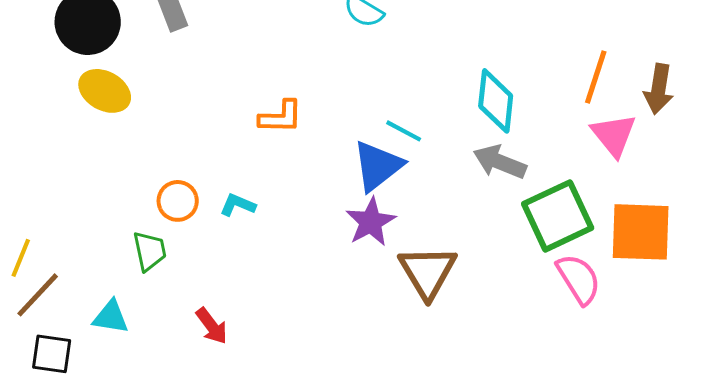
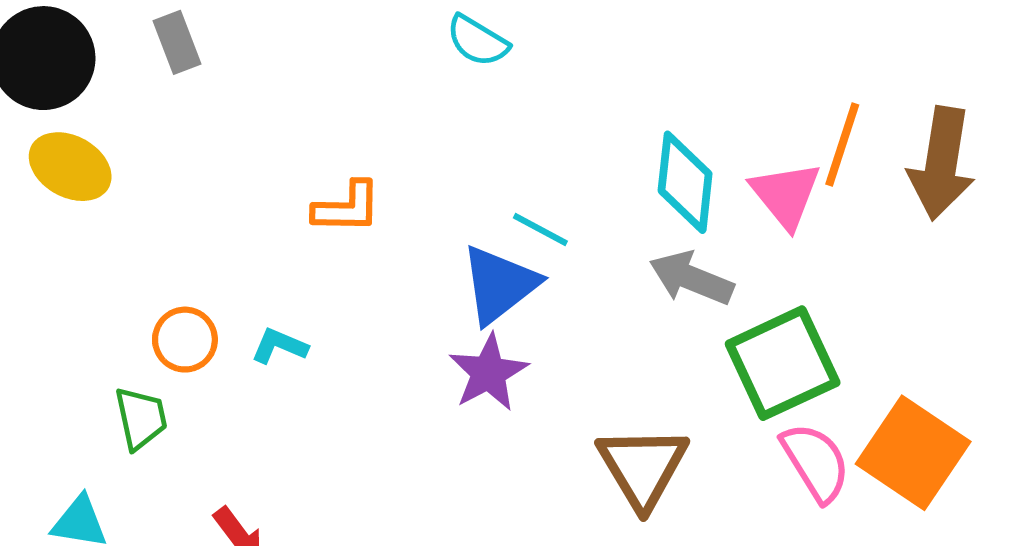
brown arrow: (659, 89) -> (941, 163), size x1.4
pink triangle: (614, 135) -> (786, 195), moved
orange square: (641, 232) -> (913, 453), moved, turned 32
brown triangle: (428, 272) -> (643, 467), moved

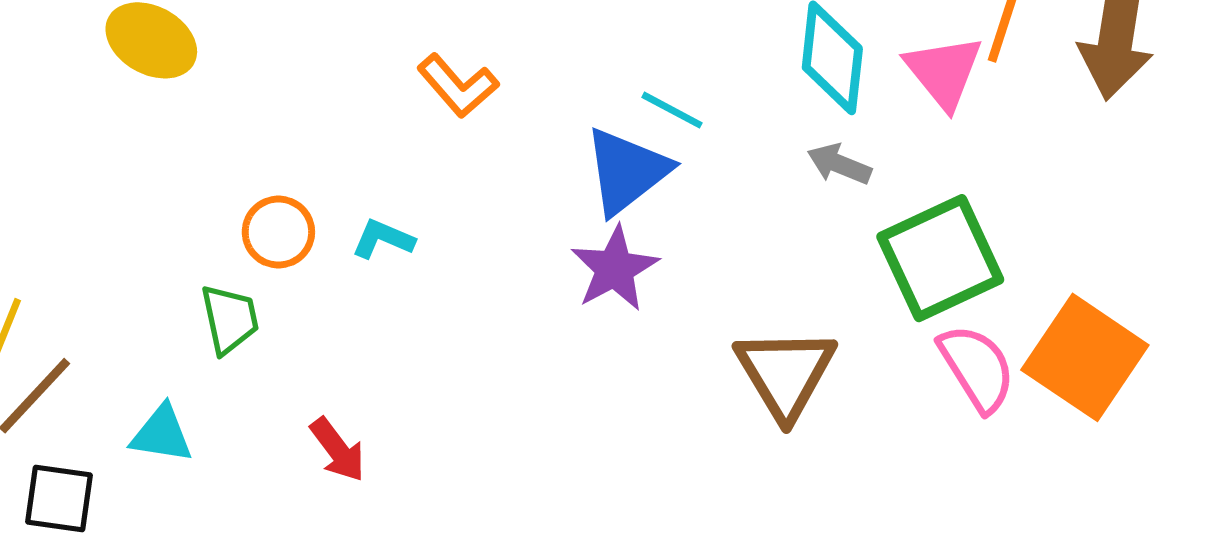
orange L-shape: (347, 207) -> (458, 86), turned 48
gray arrow: (691, 278) -> (839, 164), size x0.7

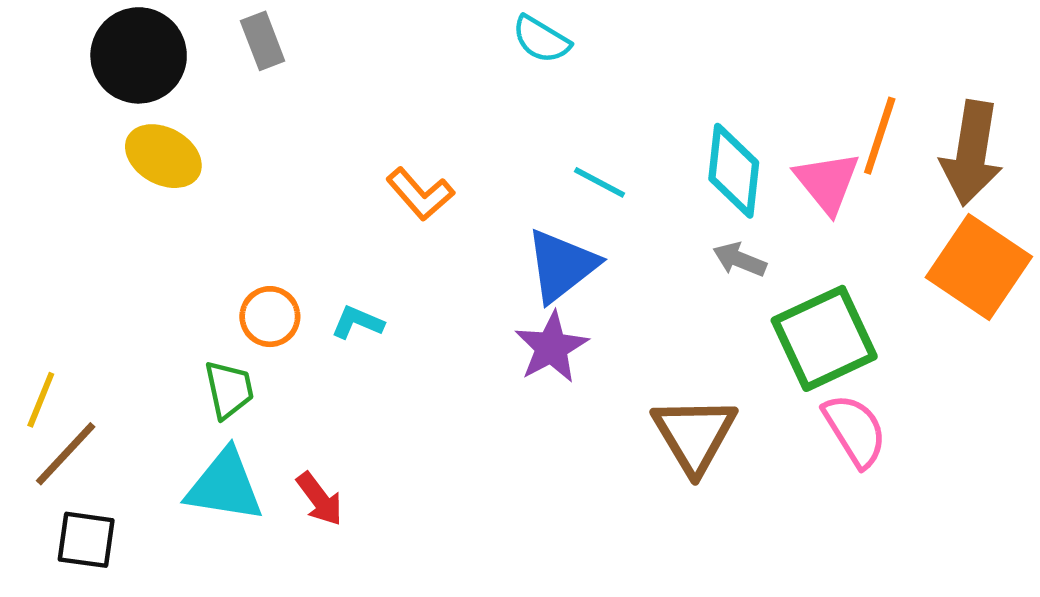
cyan line: (672, 110) -> (600, 182), moved
orange square: (1085, 357) -> (979, 267), moved
cyan triangle: (162, 434) -> (225, 486), moved, size x1.5

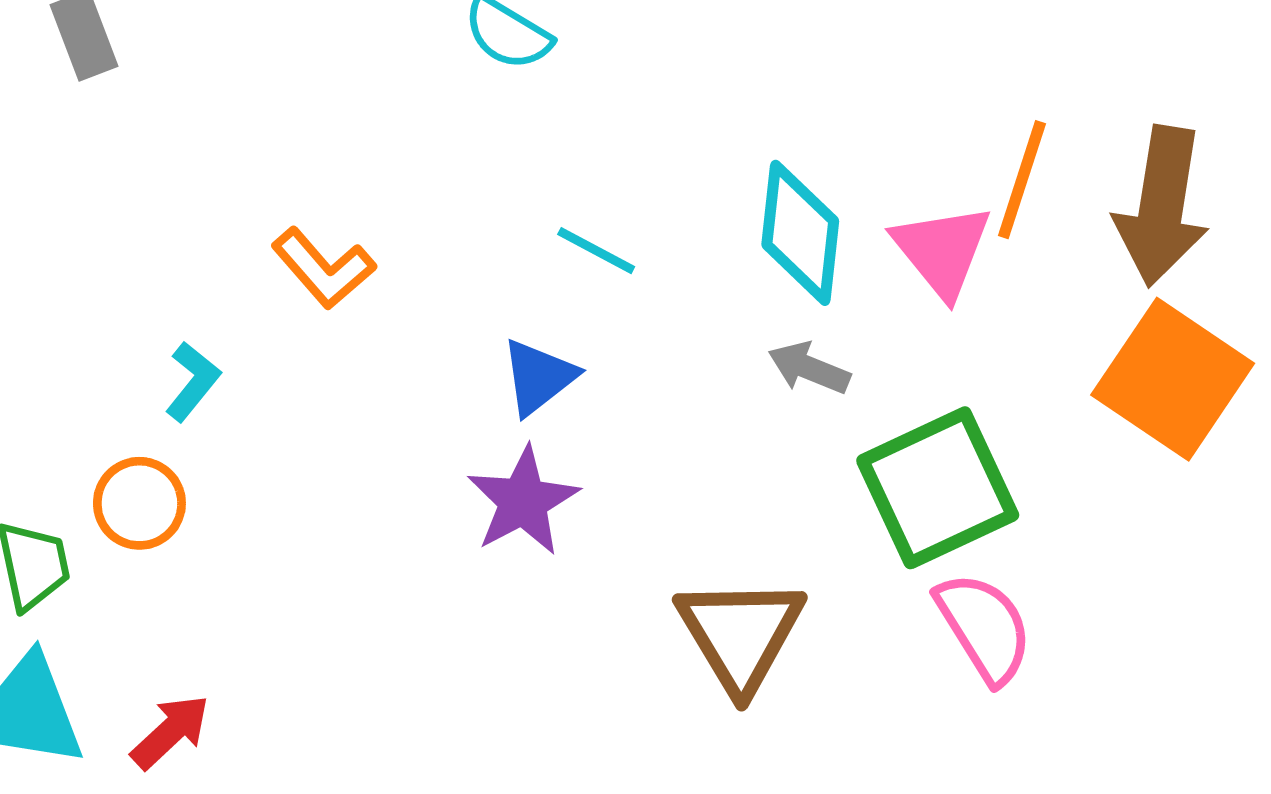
blue triangle: (562, 266) -> (539, 377), size x0.7
orange circle: (270, 317) -> (139, 503), moved
cyan L-shape: (357, 322) -> (193, 381), moved, turned 106
red arrow: (319, 499) -> (170, 732), turned -96

